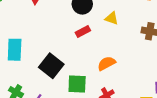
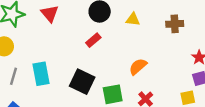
red rectangle: (83, 32) -> (93, 40), moved

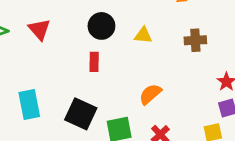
red rectangle: (93, 40) -> (94, 62), turned -48

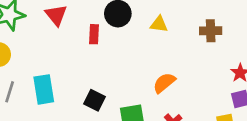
red rectangle: (94, 62) -> (94, 34), moved
black square: (81, 114) -> (95, 100), size x0.7

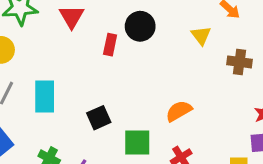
yellow triangle: (159, 24) -> (201, 35), moved, turned 36
black square: (95, 100) -> (99, 118), turned 30

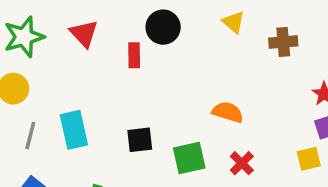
orange semicircle: (179, 111) -> (228, 112), turned 60
black square: (99, 118) -> (140, 140), turned 30

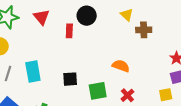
brown cross: (283, 42) -> (144, 30), moved

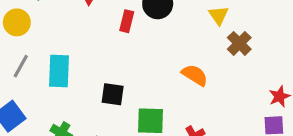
brown cross: (144, 30) -> (239, 43), turned 35
orange semicircle: (121, 66) -> (195, 75), moved

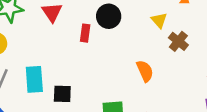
orange semicircle: (195, 75) -> (145, 71), turned 40
black square: (113, 94) -> (62, 94), moved

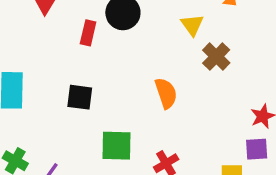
black square: (62, 94) -> (80, 97), moved

